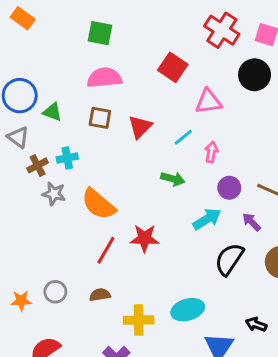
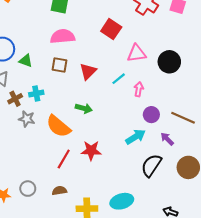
black circle: (255, 75) -> (169, 62), moved
green arrow: (173, 179) -> (84, 108), moved

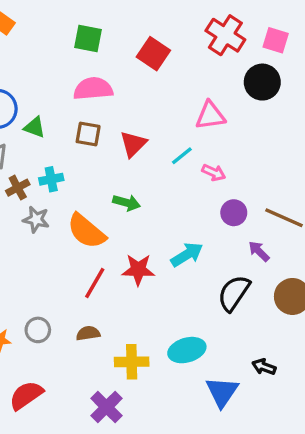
red square: (111, 29) -> (153, 54), moved
black circle: (169, 62) -> (262, 82), moved
pink arrow: (139, 89) -> (214, 173), turned 104
cyan arrow: (136, 137) -> (187, 255), moved

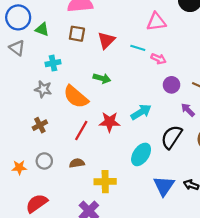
cyan line: (182, 156) -> (138, 48), turned 56
brown cross: (18, 188) -> (40, 125), moved
cyan ellipse: (187, 350) -> (141, 154), moved, turned -40
blue triangle: (222, 392) -> (164, 186), moved

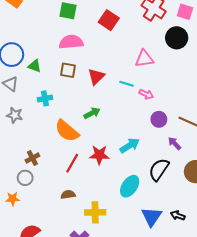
green arrow: (102, 78) -> (92, 113), turned -42
gray star: (43, 89) -> (15, 115), moved
gray circle: (44, 161) -> (25, 178), moved

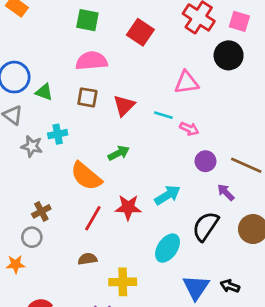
gray star: (15, 115) -> (32, 146), moved

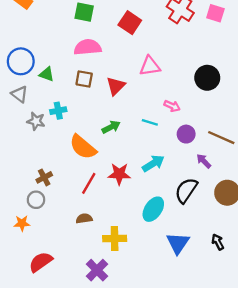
black circle: (229, 55) -> (207, 78), moved
pink triangle: (186, 83) -> (150, 66), moved
cyan line: (163, 115) -> (150, 122), moved
black arrow: (230, 286) -> (218, 242), moved, turned 42

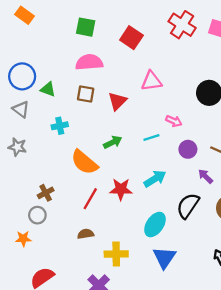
gray star: (36, 121) -> (17, 147), moved
cyan line: (150, 122) -> (151, 138), turned -35
blue triangle: (178, 243) -> (164, 257), moved

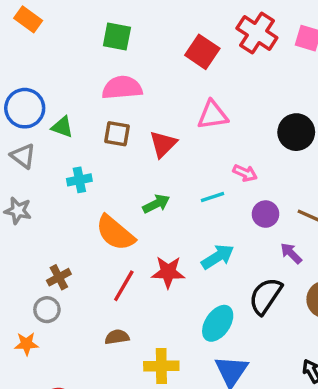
red square: (131, 38) -> (202, 52), moved

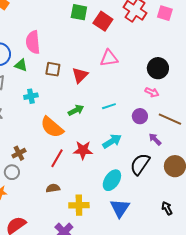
green square: (117, 36) -> (79, 12), moved
pink semicircle: (122, 88) -> (33, 42), moved, turned -90
pink arrow: (245, 173) -> (152, 92), moved

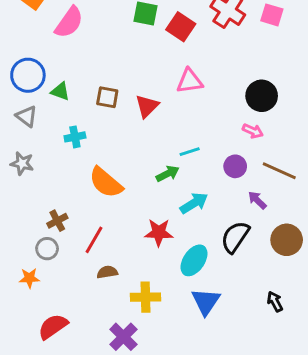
pink semicircle: (33, 42) -> (69, 22), moved, turned -140
green arrow: (76, 110) -> (168, 174), moved
red star: (83, 150) -> (159, 232), moved
red line: (57, 158) -> (94, 240), moved

